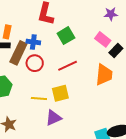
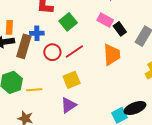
black rectangle: (116, 50) -> (120, 29), turned -72
red circle: (35, 63) -> (52, 52), moved
yellow line: (39, 99) -> (34, 90), moved

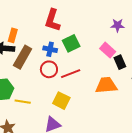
blue cross: (37, 33) -> (50, 49), moved
orange trapezoid: (112, 55) -> (106, 85), turned -105
yellow square: (72, 80) -> (61, 101), turned 36

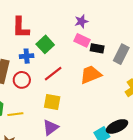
purple star: (118, 25) -> (81, 21), moved
black rectangle: (120, 62) -> (97, 48), turned -40
red circle: (49, 69) -> (22, 80), moved

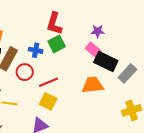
red L-shape: (21, 28) -> (54, 23), moved
black rectangle: (97, 48) -> (106, 62), size x1.6
red line: (53, 74) -> (49, 82), moved

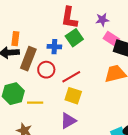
purple star: (98, 31) -> (102, 20), moved

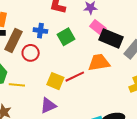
green square: (74, 38) -> (66, 37), moved
red line: (71, 77) -> (75, 77), moved

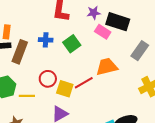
black rectangle: (111, 38) -> (118, 22), moved
red circle: (31, 53) -> (48, 79), moved

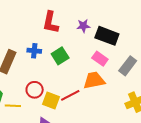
pink rectangle: (103, 32) -> (100, 59), moved

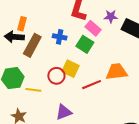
green square: (60, 56) -> (85, 44), turned -30
pink rectangle: (100, 59) -> (93, 28), moved
yellow square: (51, 100) -> (71, 69), moved

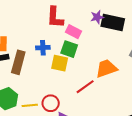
purple star: (111, 16) -> (97, 17), moved
yellow square: (71, 69) -> (60, 63), moved
red circle: (56, 76) -> (51, 103), moved

